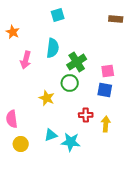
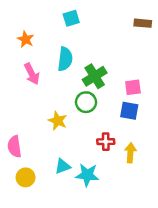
orange star: (13, 32) -> (26, 39), moved
pink arrow: (26, 60) -> (32, 74), turned -42

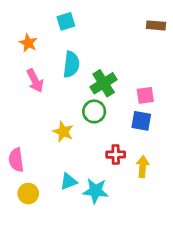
cyan square: (71, 18) -> (66, 21), moved

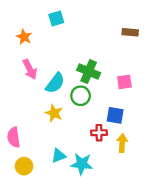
brown rectangle: (156, 25) -> (130, 32), moved
cyan semicircle: (71, 64) -> (55, 83), moved, turned 30
green cross: (104, 83) -> (89, 72), turned -35
blue square: (141, 121) -> (115, 115), moved

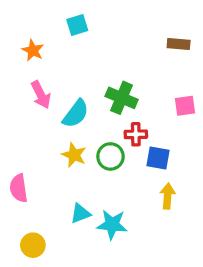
pink square: (124, 82) -> (185, 106), moved
green circle: (81, 96) -> (110, 156), moved
red cross: (99, 133) -> (136, 134), moved
yellow circle: (24, 166) -> (33, 245), moved

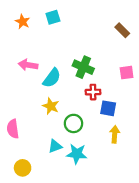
brown rectangle: (179, 44) -> (122, 30), turned 40
orange star: (33, 50) -> (23, 22), moved
pink arrow: (41, 95) -> (28, 65), turned 126
green circle: (110, 156) -> (73, 123), moved

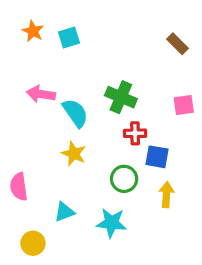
cyan square: (53, 17) -> (69, 37), moved
cyan semicircle: (52, 78) -> (75, 113), turned -72
green circle: (73, 123) -> (124, 179), moved
cyan triangle: (55, 146) -> (64, 212), moved

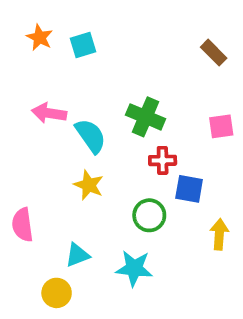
yellow arrow: (166, 195) -> (219, 234), moved
yellow circle: (33, 243) -> (57, 293), moved

